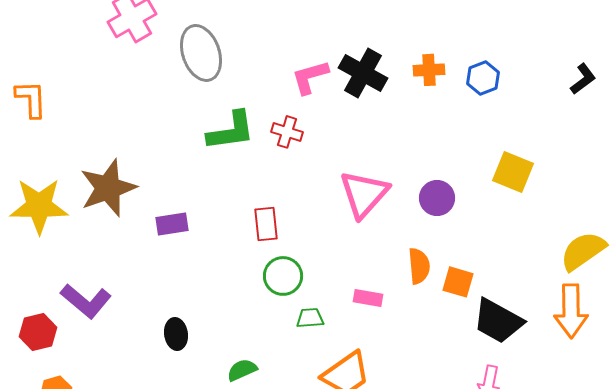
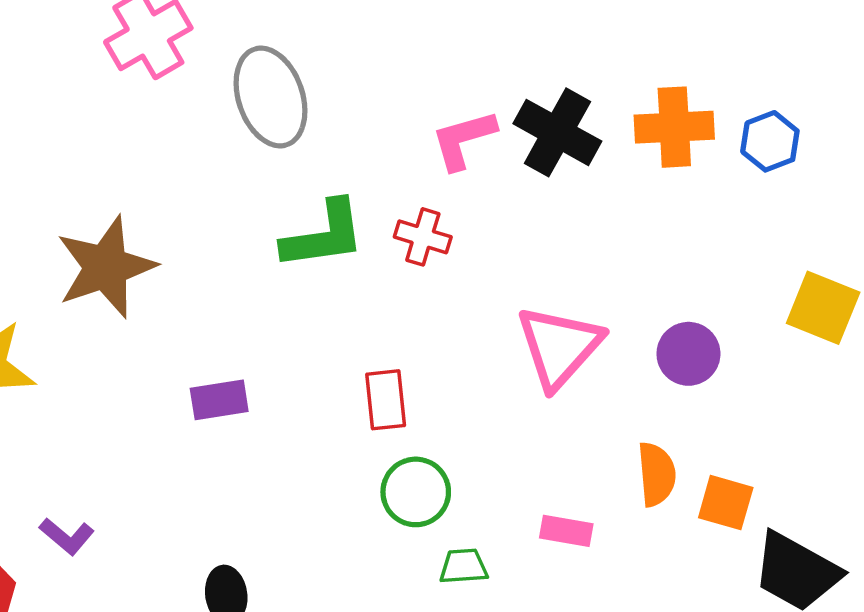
orange cross: (429, 70) -> (674, 127), size x1.4
brown star: (108, 188) -> (106, 267), moved
purple L-shape: (86, 301) -> (67, 536), size x0.6

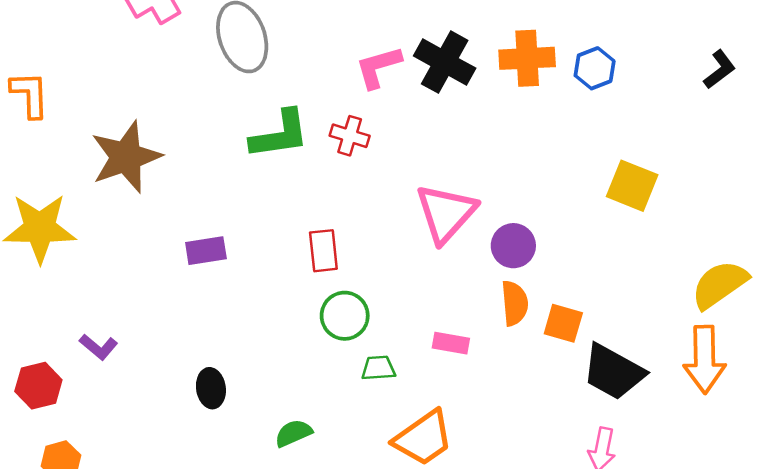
purple circle: (688, 354) -> (513, 246), moved

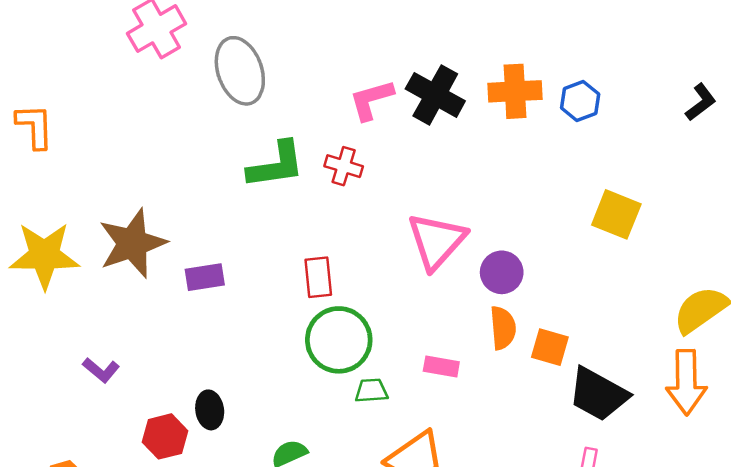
brown star: (126, 157) -> (132, 243), moved
green circle: (345, 316) -> (339, 340), size x1.4
red hexagon: (38, 386) -> (165, 436), moved

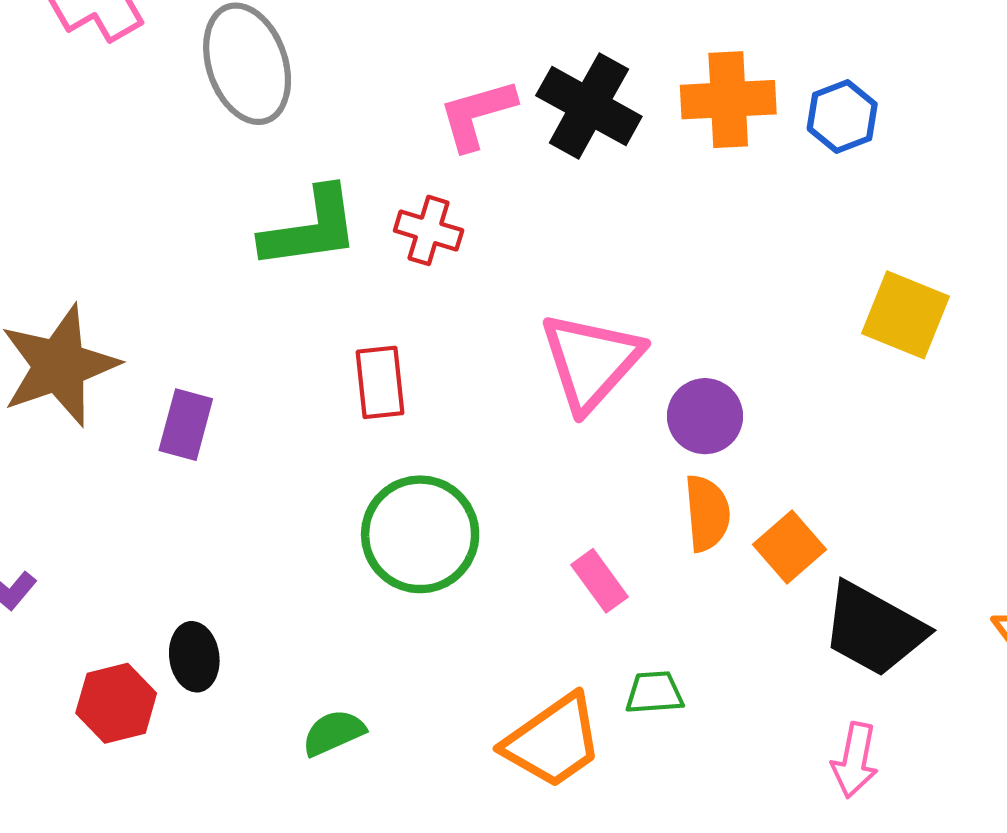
purple rectangle: (205, 277) -> (186, 425), turned -66
red rectangle: (318, 277) -> (380, 382), moved
orange square: (550, 347) -> (789, 547), turned 33
pink rectangle: (441, 366) -> (599, 581), turned 44
green trapezoid: (371, 391) -> (654, 693), moved

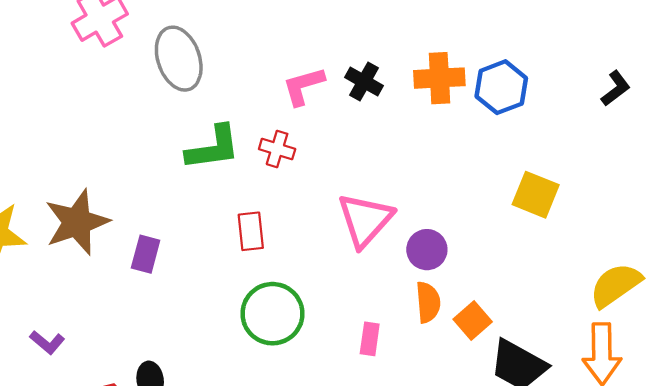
black cross: (589, 106) -> (364, 81), size x0.7
blue hexagon: (842, 117) -> (501, 87), size x1.4
pink rectangle: (599, 581) -> (370, 339), turned 44

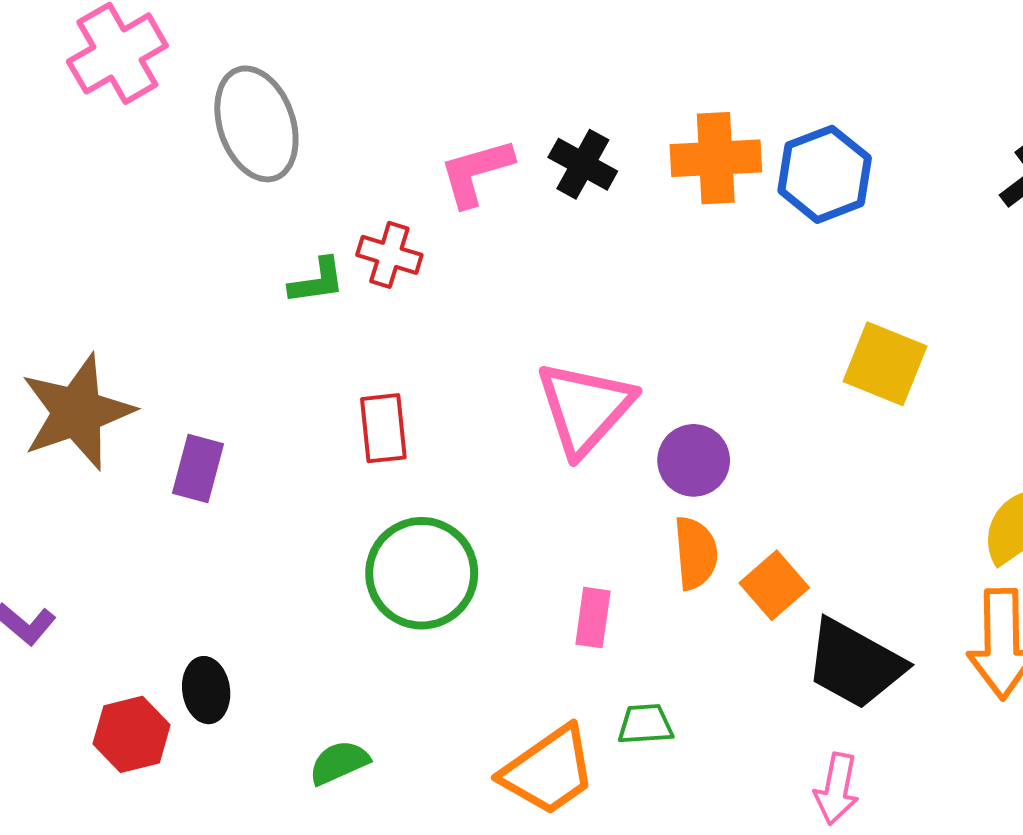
green L-shape: (213, 148) -> (317, 281), size x0.6
red cross: (277, 149) -> (389, 255), moved

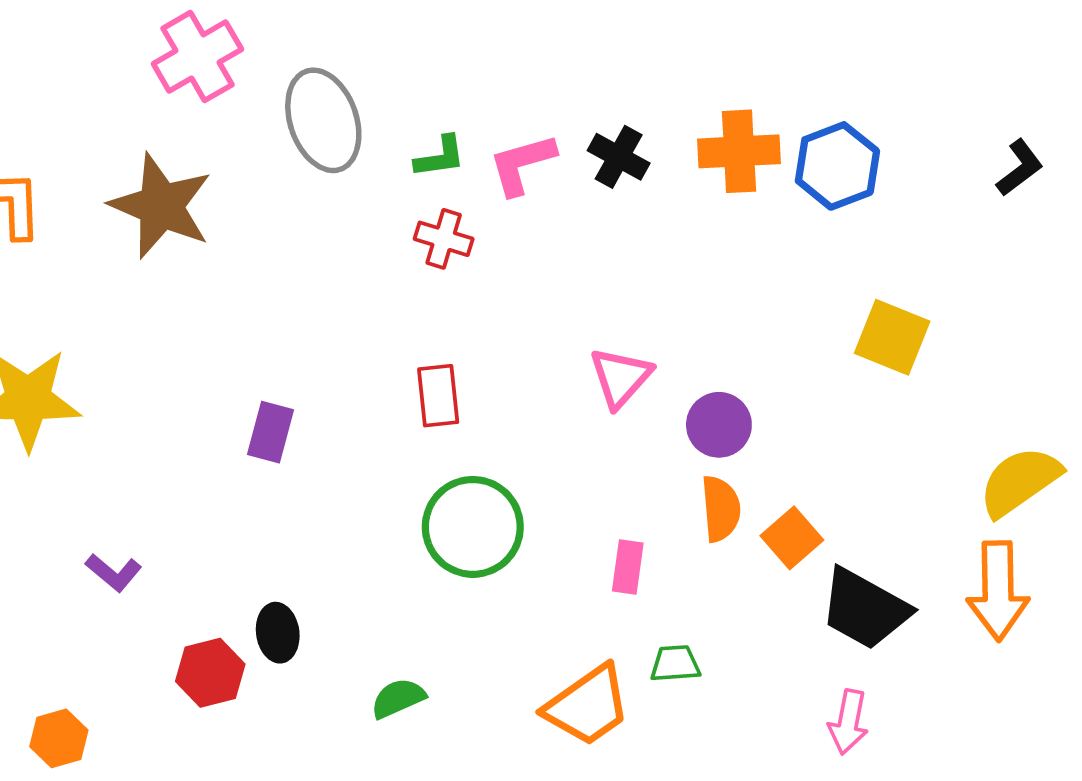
green L-shape: (317, 281) -> (440, 157), moved
pink triangle: (585, 408) -> (620, 377), size x0.7
brown star: (77, 412) -> (161, 206), moved, turned -30

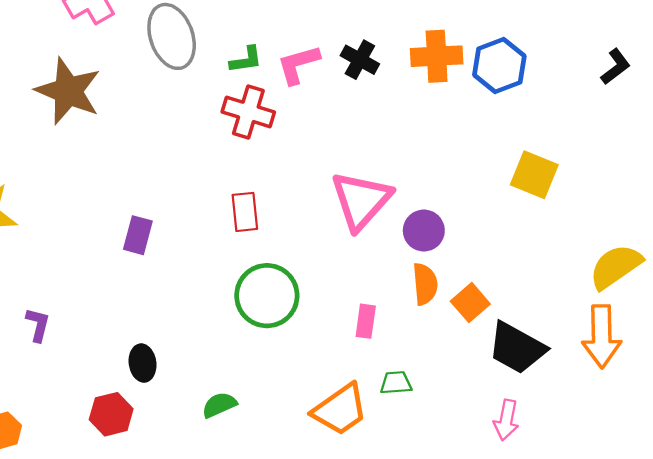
red cross: (444, 239) -> (248, 112), size x1.4
pink triangle: (620, 377) -> (361, 200), size x1.5
purple L-shape: (114, 572) -> (38, 325), turned -116
red hexagon: (210, 673) -> (111, 414), moved

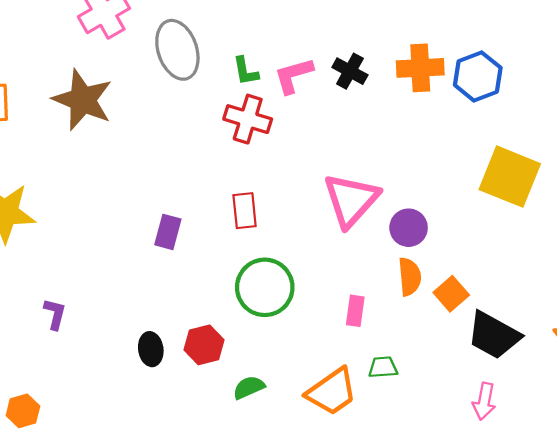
green L-shape: (246, 60) -> (246, 71), turned 88
yellow square: (534, 175) -> (510, 177), size x1.4
purple rectangle: (138, 235) -> (168, 232), moved
green semicircle: (219, 405) -> (249, 387), moved
red hexagon: (111, 414) -> (204, 345), moved

